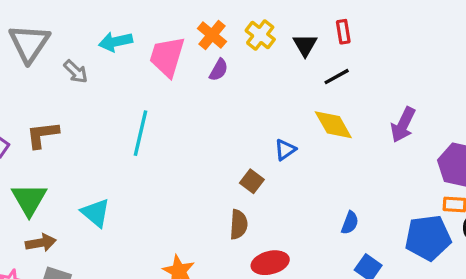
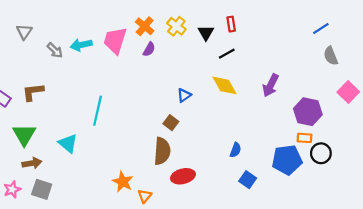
cyan arrow: (116, 42) -> (81, 45), moved
gray triangle: (29, 43) -> (24, 32), size x0.6
cyan line: (141, 133) -> (98, 111), moved
blue triangle: (285, 150) -> (184, 95), moved
brown semicircle: (239, 224) -> (162, 151), size x1.4

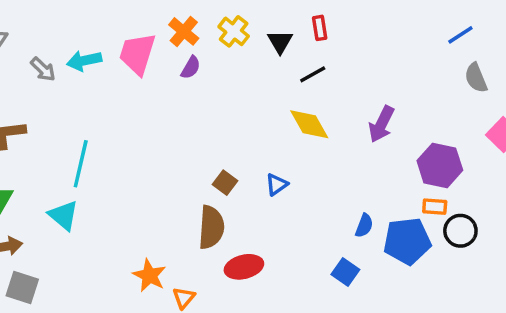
blue triangle: (184, 95) -> (277, 184), moved
cyan line: (98, 111) -> (81, 164), moved
blue semicircle: (236, 150) -> (364, 226), moved

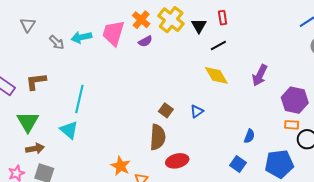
yellow cross: (234, 31) -> (171, 20), size x1.4
purple semicircle: (191, 68) -> (145, 41), turned 32
blue pentagon: (407, 241) -> (279, 164), moved

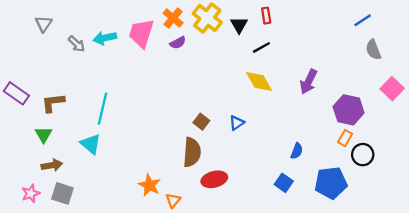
brown L-shape: (36, 82) -> (53, 103), moved
green triangle: (28, 122) -> (44, 135), size x0.7
orange rectangle: (292, 125) -> (345, 138), turned -64

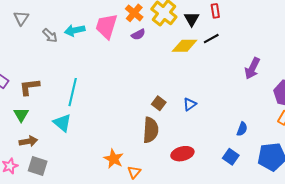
yellow diamond: (259, 82) -> (185, 46), moved, turned -60
red ellipse: (214, 179) -> (182, 154), moved

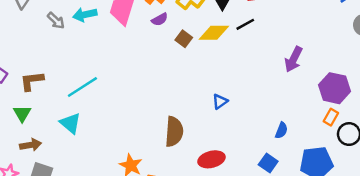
cyan line: (73, 92) -> (82, 87), turned 44
brown square: (159, 103) -> (184, 39), moved

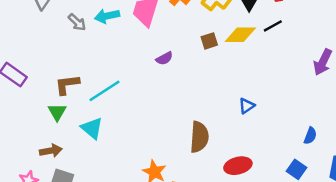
purple semicircle: (160, 19) -> (164, 58), moved
brown square: (184, 39) -> (209, 41), turned 35
brown L-shape: (32, 81) -> (67, 85), moved
green triangle: (22, 114) -> (57, 112), moved

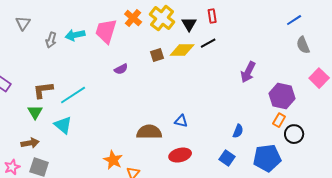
gray arrow: (77, 22) -> (51, 40), turned 63
blue triangle: (247, 106) -> (181, 121), moved, turned 48
brown semicircle: (199, 137) -> (149, 132), turned -95

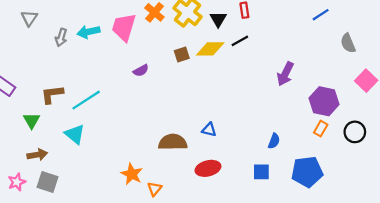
blue line: (294, 20) -> (321, 15), moved
green triangle: (35, 112) -> (32, 121), moved
black circle: (294, 134) -> (355, 132), moved
blue square: (227, 158) -> (261, 172), turned -35

